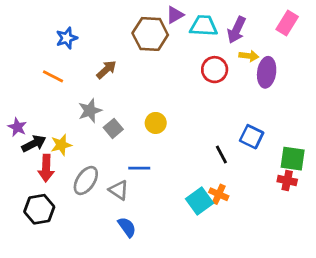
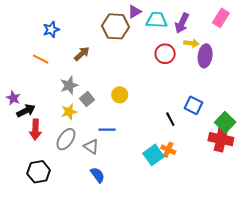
yellow star: (61, 145) -> (69, 112), moved
green square: (293, 159) -> (225, 122), turned 36
red cross: (287, 180) -> (221, 139), size x1.6
black hexagon: (39, 209) -> (39, 172), moved

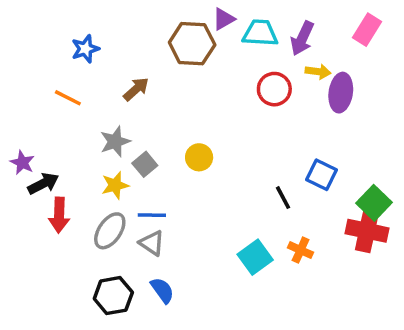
blue line: (107, 130) -> (152, 215), moved
orange cross: (168, 150) -> (301, 250), moved
black hexagon: (39, 172) -> (113, 296), moved

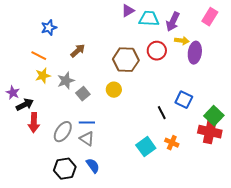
brown hexagon: (192, 44) -> (126, 60), moved
yellow star: (115, 185) -> (43, 76), moved

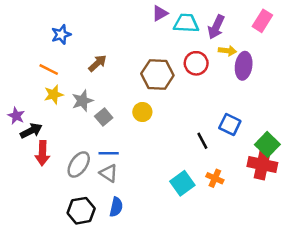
blue semicircle: (93, 166) -> (116, 207), turned 49

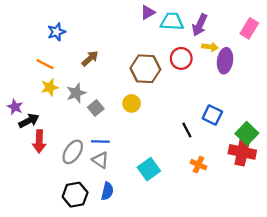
pink rectangle: (262, 21) -> (249, 28), moved
cyan square: (182, 183) -> (149, 169), moved

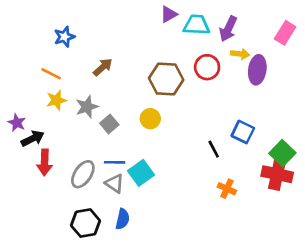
cyan square: (149, 169) -> (141, 173), moved

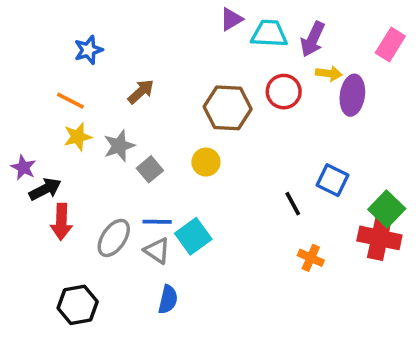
black hexagon: (86, 223) -> (78, 305), moved

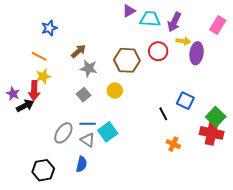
gray star: (119, 146) -> (89, 68), moved, turned 30
red arrow: (61, 222) -> (34, 91), moved
blue semicircle: (168, 299) -> (82, 164), moved

